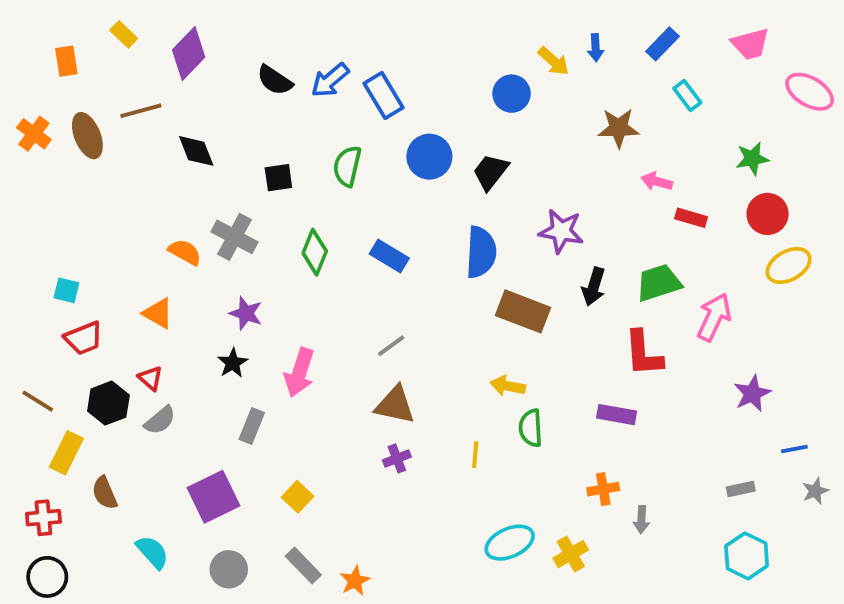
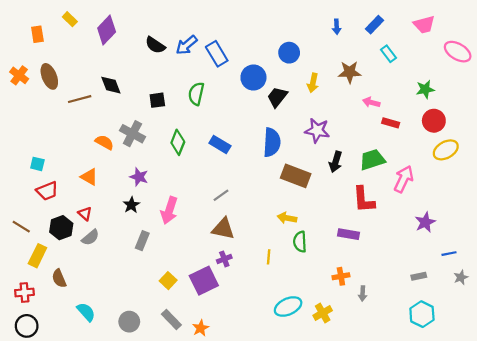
yellow arrow: (554, 61) -> (313, 83), moved, turned 60
brown line: (141, 111) -> (80, 99), moved
blue circle: (429, 157) -> (253, 78), moved
purple square: (213, 497) -> (204, 281), moved

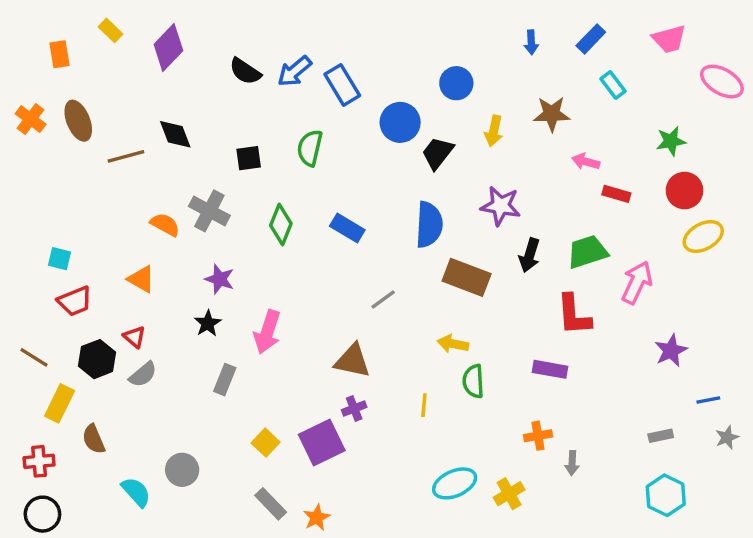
gray line: (221, 195) -> (383, 300), moved
gray circle: (129, 322) -> (182, 470), moved

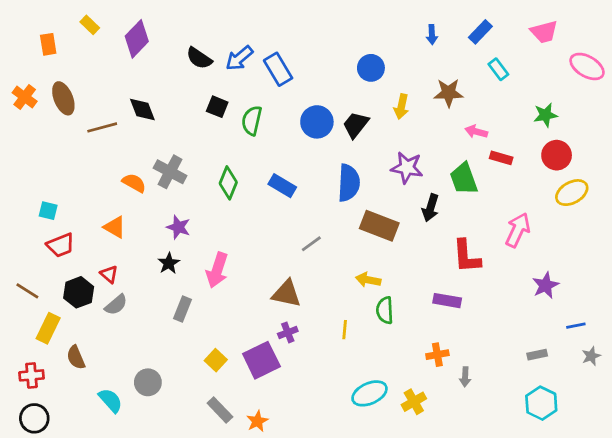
blue circle: (400, 122) -> (317, 122), moved
black square: (249, 158) -> (217, 107), moved, turned 30
green trapezoid: (587, 252) -> (464, 179), moved, turned -92

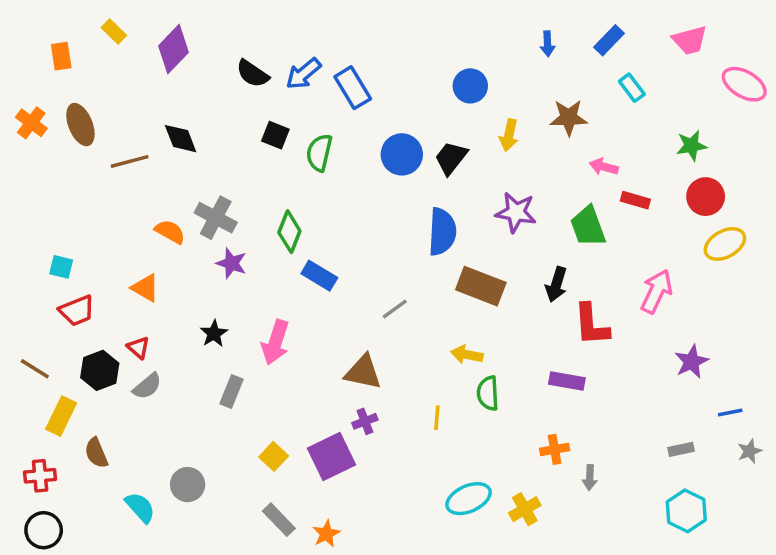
blue rectangle: (282, 186) -> (319, 276), moved
black arrow: (430, 208) -> (556, 284), moved
purple star: (178, 227) -> (231, 263), moved

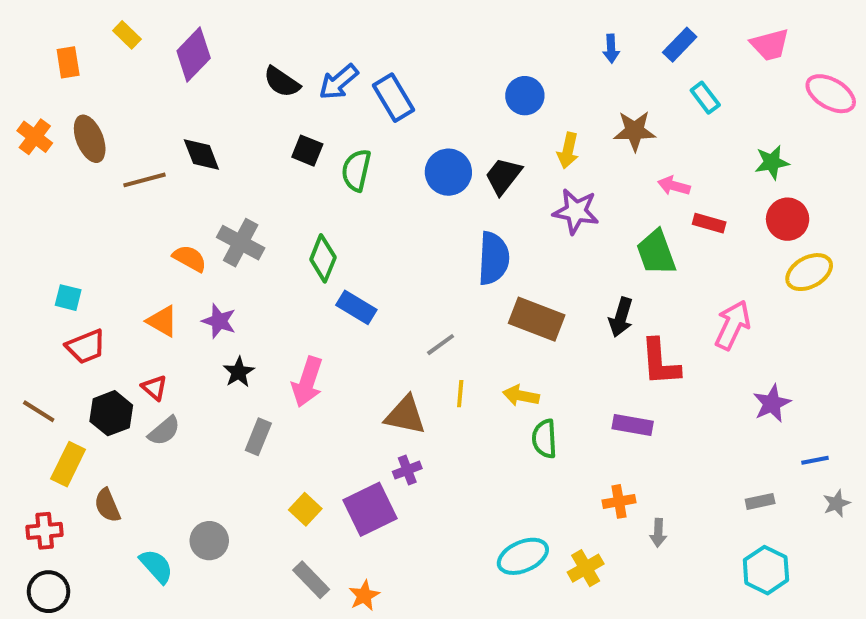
purple star: (516, 212) -> (576, 211), moved
purple star: (231, 263) -> (219, 321), moved
yellow line: (437, 418) -> (460, 394), moved

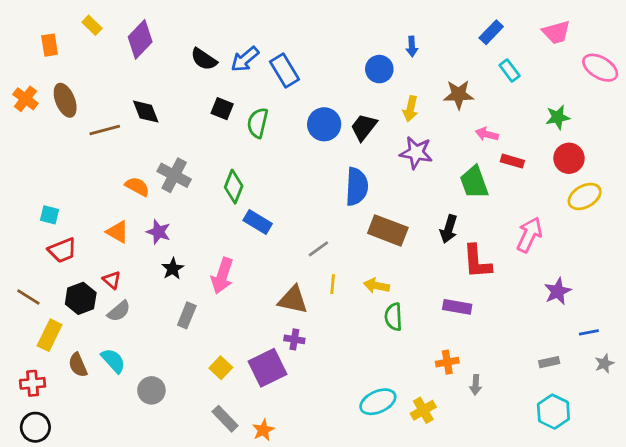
blue arrow: (611, 49) -> (412, 46), moved
purple cross: (407, 470) -> (294, 339), turned 30
cyan semicircle: (156, 566) -> (113, 361), moved

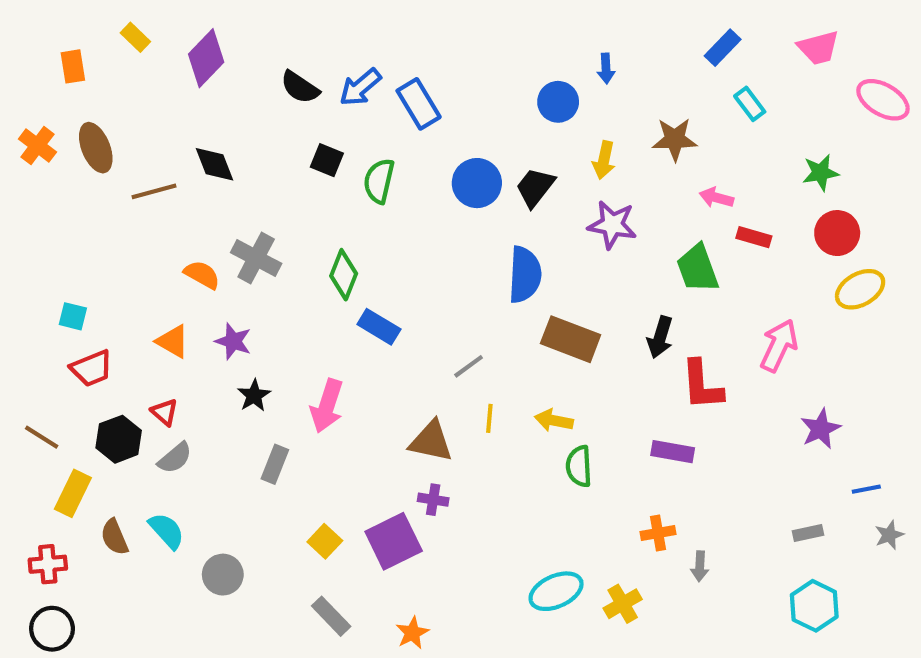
orange star: (263, 430) -> (412, 633), moved

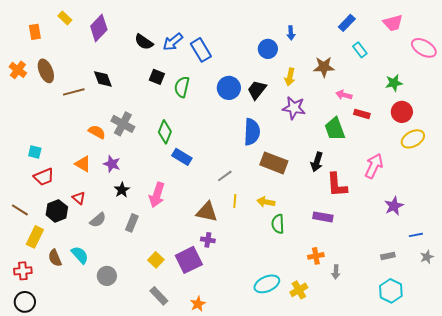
gray semicircle: (175, 458) -> (98, 220), moved

